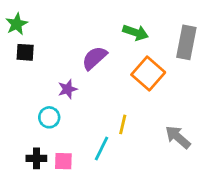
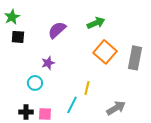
green arrow: (135, 33) -> (96, 23), turned -42
gray rectangle: (186, 42) -> (135, 58), moved
purple semicircle: (94, 58) -> (57, 30), moved
gray arrow: (178, 137) -> (116, 108), moved, turned 108

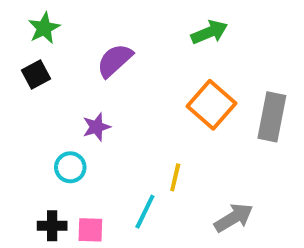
green star: (12, 17) -> (44, 28), moved
green arrow: (96, 23) -> (209, 32), moved
black square: (18, 37) -> (36, 75), turned -32

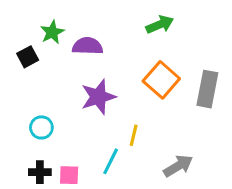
green star: (44, 28) -> (52, 32), moved
purple semicircle: (115, 60) -> (88, 46), turned 44
purple star: (97, 127) -> (98, 97), moved, size x1.6
cyan circle: (70, 167) -> (41, 127), moved

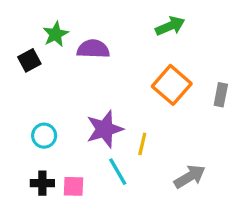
gray rectangle: (207, 89) -> (221, 95), size x0.6
purple star: (98, 97) -> (105, 129), moved
cyan line: (111, 161) -> (118, 172), turned -56

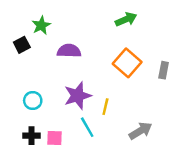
purple semicircle: (93, 49) -> (69, 51), moved

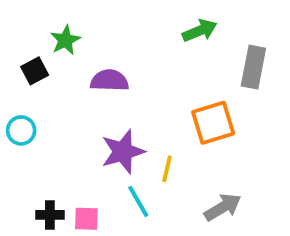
orange square: (127, 63) -> (213, 123), moved, turned 32
gray rectangle: (164, 70) -> (253, 67), moved, size x1.5
cyan circle: (33, 101) -> (21, 130), moved

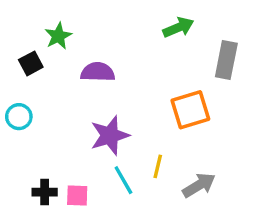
yellow line: (167, 169) -> (158, 166), moved

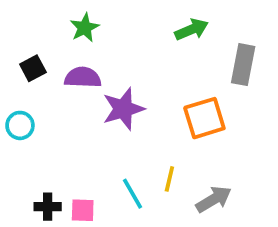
green star: (58, 36) -> (85, 28), moved
purple semicircle: (98, 72) -> (83, 77), moved
purple star: (110, 135) -> (123, 109), moved

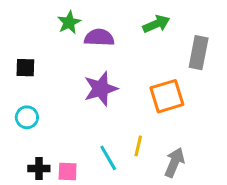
black square: (33, 68) -> (25, 68), moved, turned 30
purple semicircle: (83, 77) -> (99, 38), moved
cyan circle: (20, 125) -> (27, 117), moved
gray arrow: (214, 199) -> (174, 162), turned -36

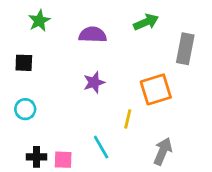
green star: (69, 22) -> (39, 21), moved
purple star: (101, 89) -> (94, 82), size x0.7
yellow line: (138, 146) -> (128, 119), moved

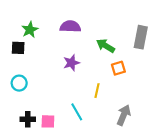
green star: (39, 21) -> (30, 30), moved
green arrow: (146, 22) -> (106, 46), moved, turned -126
orange square: (156, 89) -> (118, 68), size x0.6

